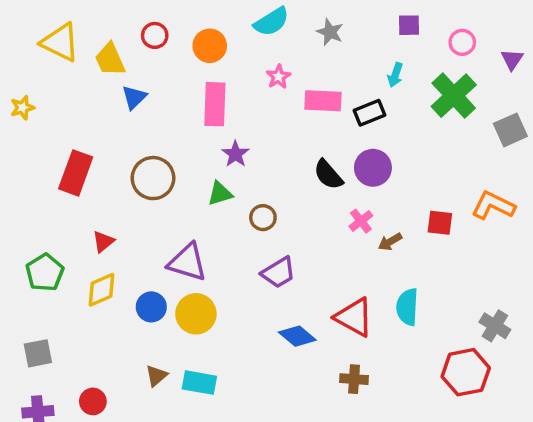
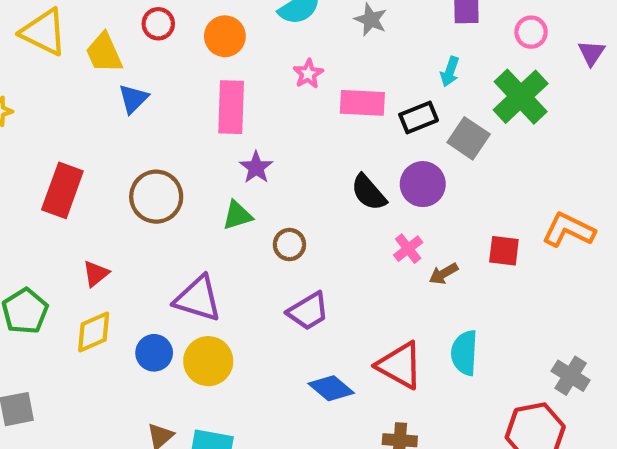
gray square: (510, 130) -> (469, 138), moved, turned -32

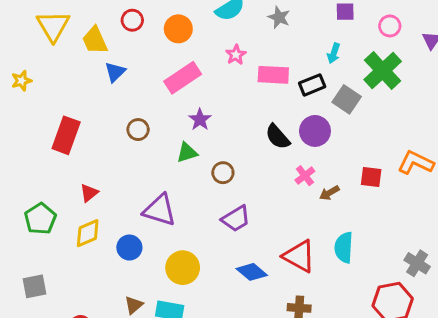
yellow triangle: (44, 32) -> (53, 26), turned 33
pink rectangle: (231, 107) -> (183, 78), turned 54
brown circle: (156, 197) -> (138, 130), moved, size x0.6
yellow circle: (208, 361) -> (183, 268), moved

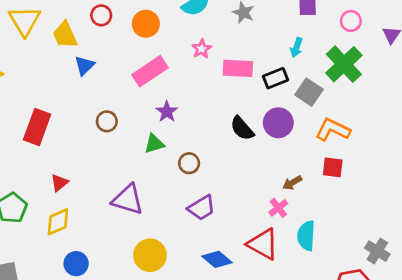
orange L-shape: (416, 163) -> (333, 130), moved
pink cross: (305, 176) -> (278, 208), moved
blue circle: (129, 248) -> (76, 264), moved

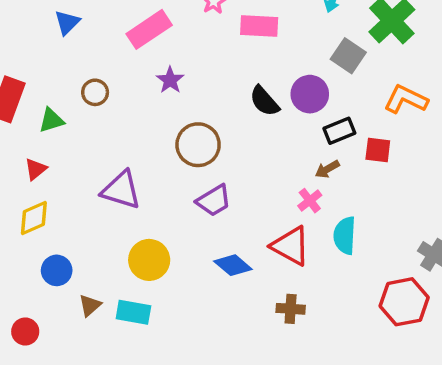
black rectangle: (276, 78) -> (339, 131), moved
orange L-shape: (333, 130) -> (406, 99), moved
green triangle: (154, 144) -> (51, 120), moved
brown circle: (189, 163) -> (198, 145), size x1.6

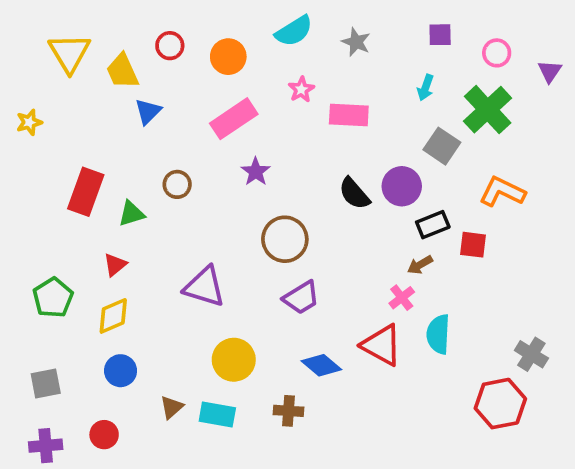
blue circle: (57, 270) -> (121, 371), moved
brown cross: (291, 309) -> (289, 411), moved

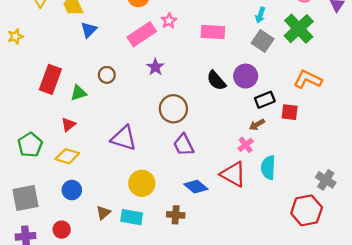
pink star: (301, 89) -> (169, 21), moved
gray square: (442, 146) -> (263, 41), moved
purple trapezoid: (301, 298) -> (184, 145), turned 95
yellow diamond: (113, 316) -> (67, 156), turned 40
gray square: (46, 383) -> (26, 198), size x1.4

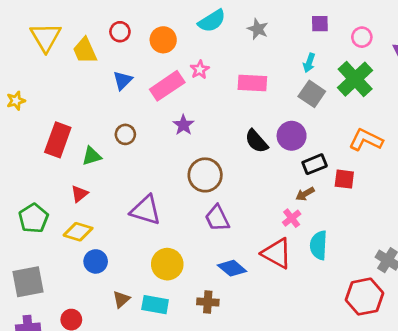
blue triangle: (89, 30) -> (123, 80), moved
yellow star: (15, 37) -> (16, 101), moved
blue circle: (72, 190) -> (96, 261), moved

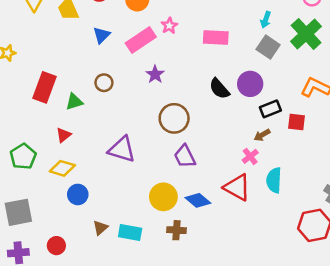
yellow circle: (167, 264) -> (163, 197), moved

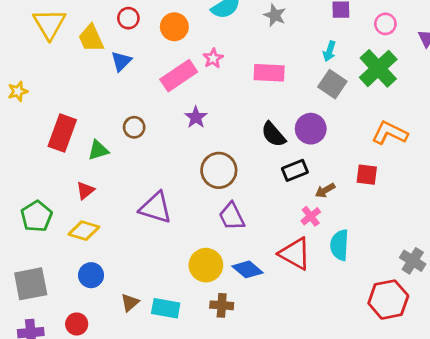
blue triangle: (102, 35) -> (121, 61), moved
black rectangle: (270, 109) -> (295, 170), moved
blue circle: (78, 194) -> (91, 275), moved

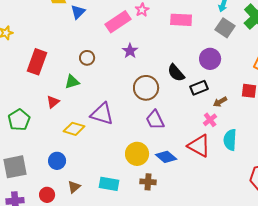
black semicircle: (273, 134) -> (176, 73), moved
green triangle: (98, 150) -> (72, 82), moved
yellow diamond: (84, 231) -> (74, 129), moved
brown triangle: (130, 302) -> (74, 187), moved

